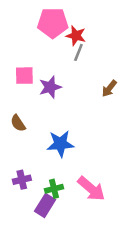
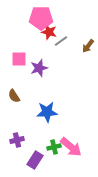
red star: (76, 36) -> (49, 32), moved
gray line: (78, 52) -> (61, 41), turned 32
brown arrow: (109, 88) -> (88, 46), moved
green cross: (54, 189) -> (54, 147), moved

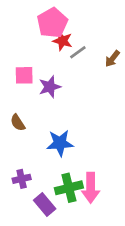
pink pentagon: (41, 18) -> (52, 23), turned -30
green cross: (54, 147) -> (69, 188), size x1.5
pink arrow: (71, 147) -> (91, 188), turned 50
purple rectangle: (35, 160) -> (45, 204), turned -72

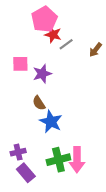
brown semicircle: (18, 123) -> (39, 103), moved
blue star: (60, 143) -> (51, 122), turned 30
purple rectangle: (45, 204) -> (26, 173), moved

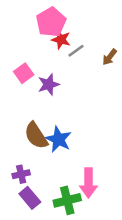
pink square: (20, 64) -> (24, 73), turned -35
brown semicircle: (39, 103) -> (36, 136), moved, size x1.6
green cross: (58, 160) -> (67, 200), moved

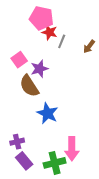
pink pentagon: (51, 22) -> (41, 18), turned -30
gray line: (76, 51) -> (62, 41), turned -32
brown semicircle: (36, 136) -> (29, 86), moved

